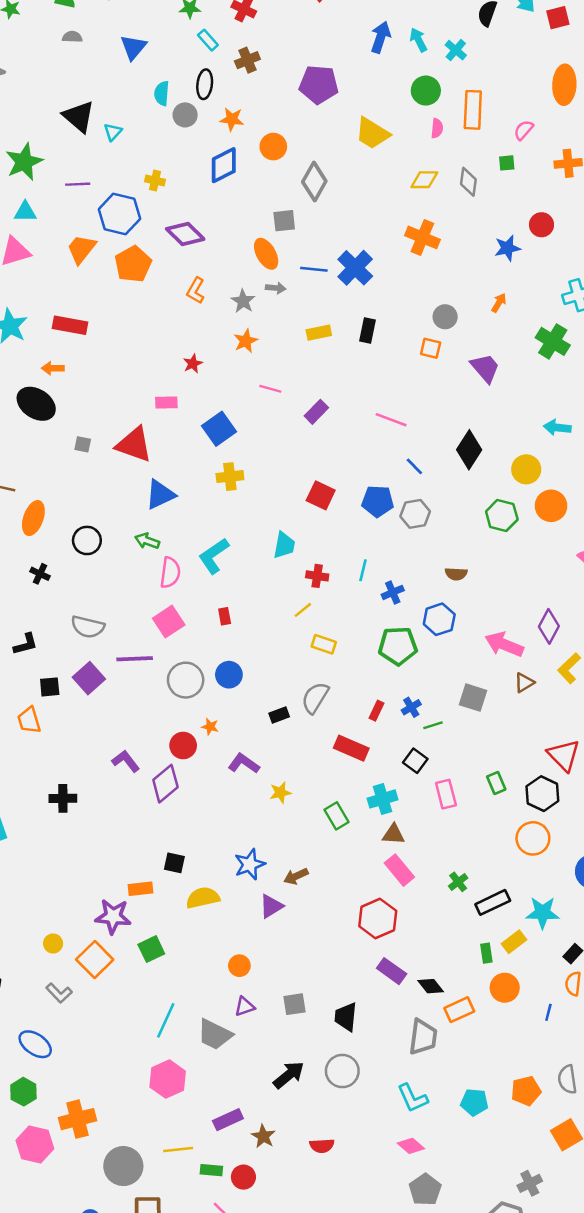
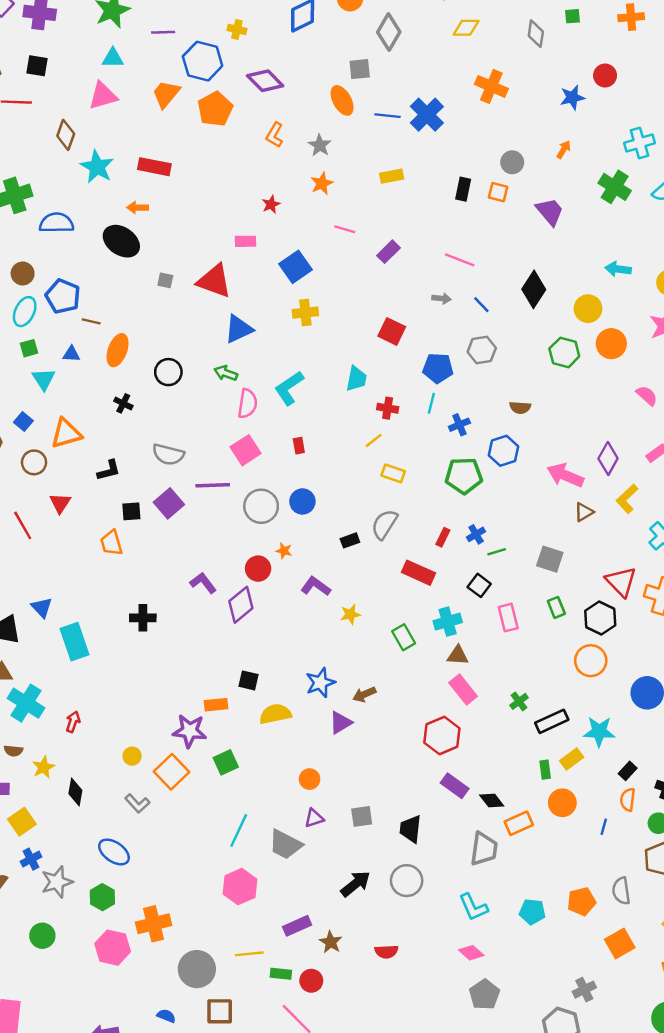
yellow diamond: (424, 180) -> (466, 28), moved
gray arrow: (276, 288) -> (441, 299), moved
black rectangle: (367, 330) -> (463, 189), moved
blue pentagon: (378, 501) -> (438, 368), moved
gray square: (473, 698) -> (550, 559), moved

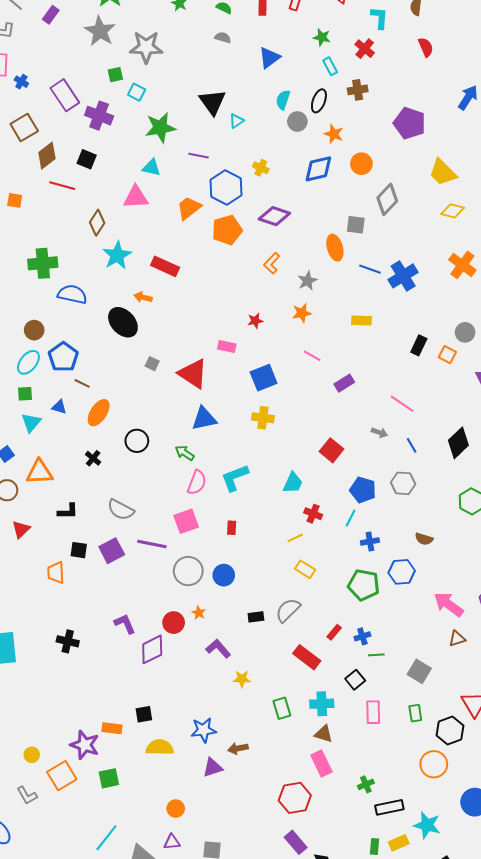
purple diamond: (265, 81) -> (274, 216), turned -40
black square: (249, 680) -> (144, 714), turned -36

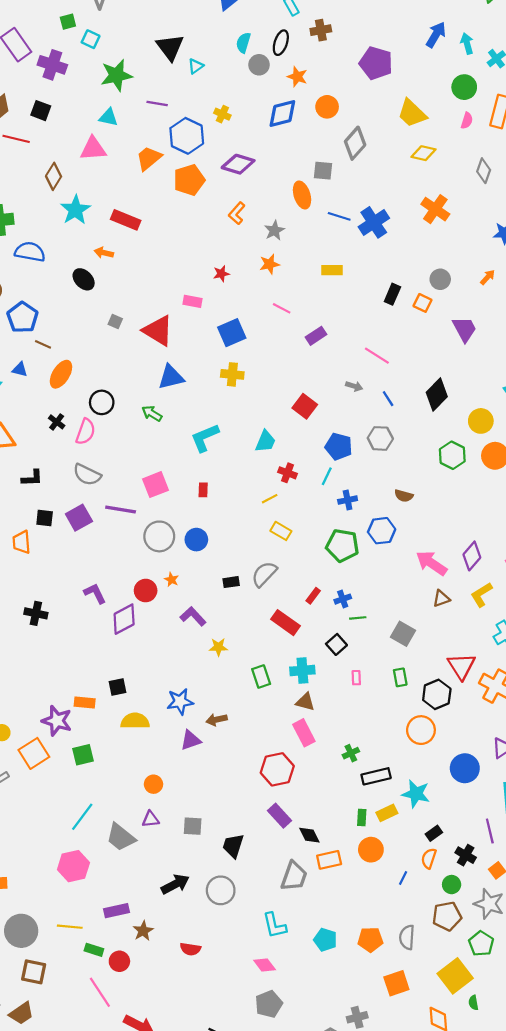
black ellipse: (123, 322) -> (84, 279), size x0.7
pink semicircle: (197, 483) -> (86, 432), moved
pink rectangle: (373, 712) -> (356, 678), size x0.6

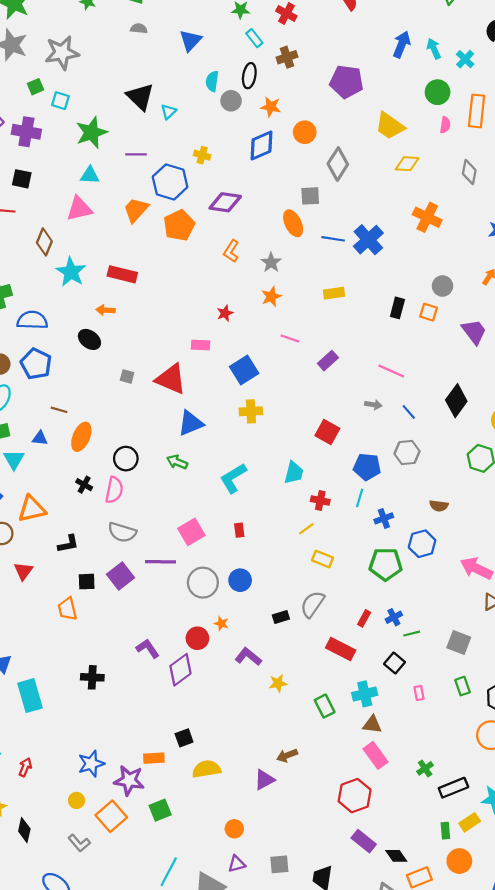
blue pentagon: (22, 317) -> (36, 364), moved
blue star: (180, 702) -> (91, 764), moved

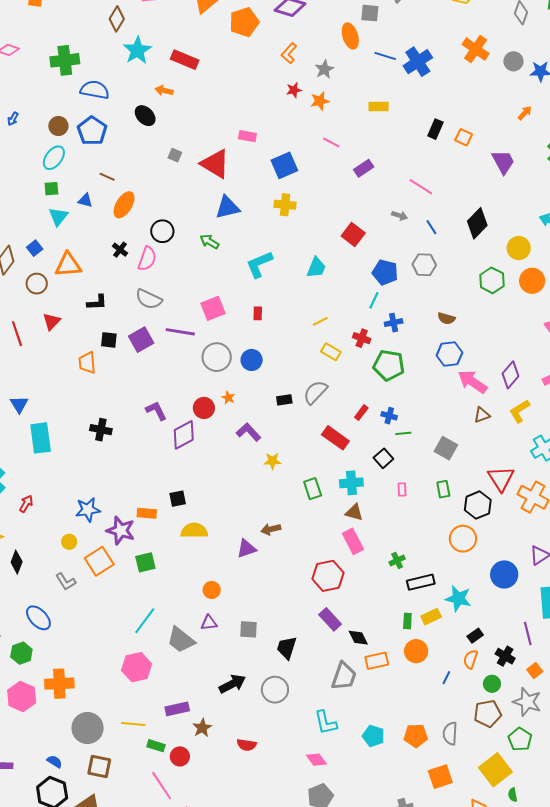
gray circle: (442, 286) -> (513, 61), moved
red star: (225, 313) -> (294, 90), moved
red cross: (320, 500) -> (362, 338), moved
blue hexagon: (422, 544) -> (449, 354), moved
blue cross: (394, 617) -> (389, 416), turned 35

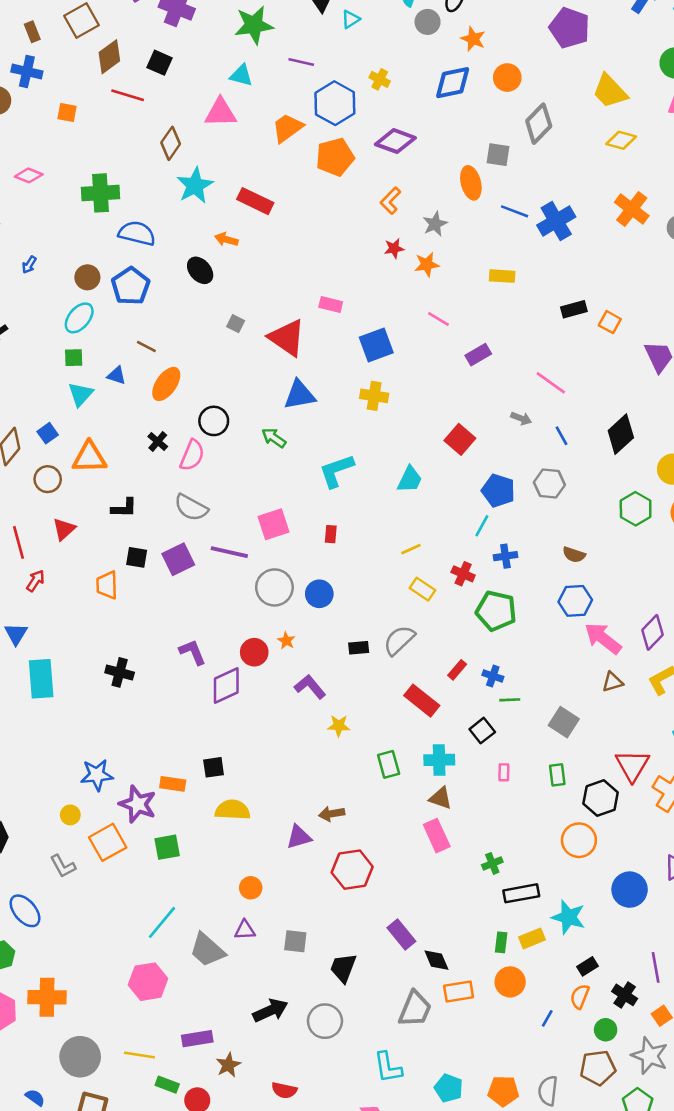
black rectangle: (435, 129) -> (574, 309), turned 48
red arrow: (26, 504) -> (36, 581), moved
red hexagon: (328, 576) -> (352, 870), moved

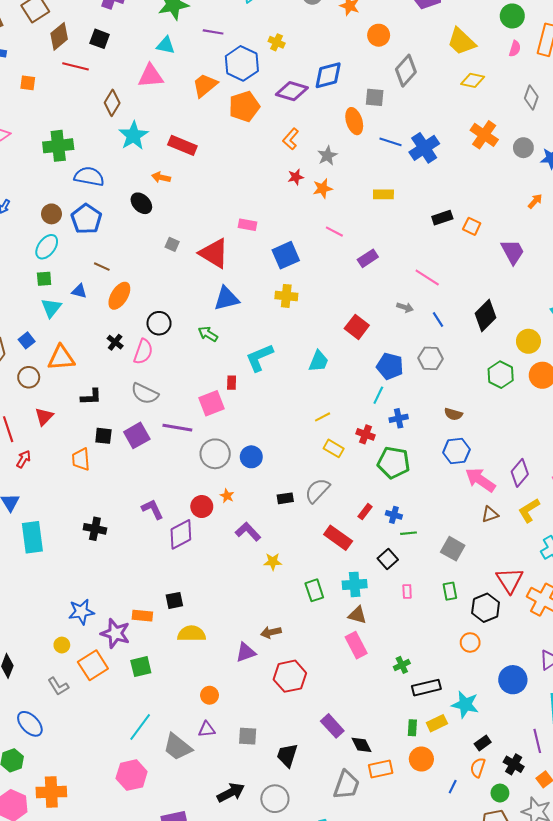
blue diamond: (453, 83) -> (328, 75), moved
red rectangle: (331, 534) -> (232, 383), moved
orange circle: (579, 840) -> (470, 642), size x0.7

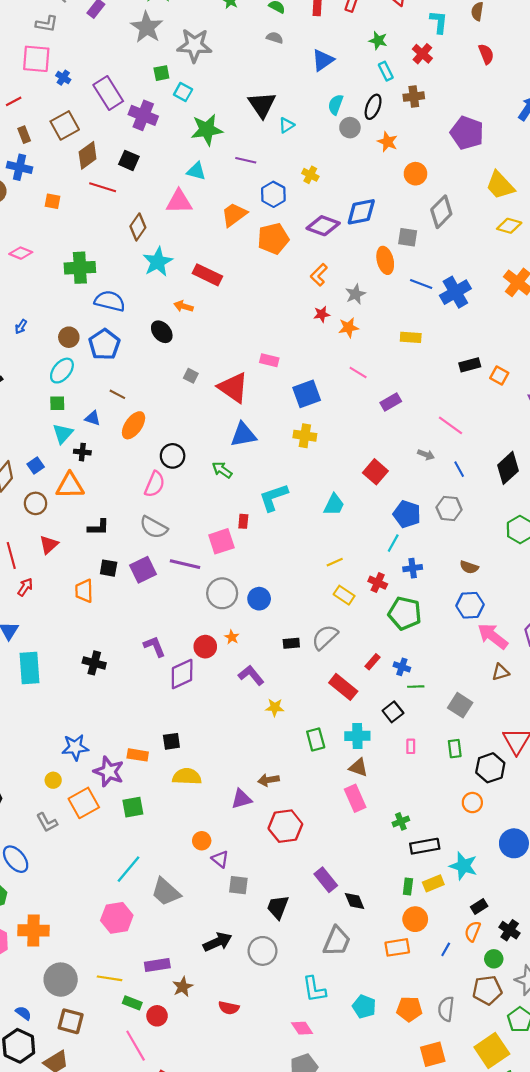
blue hexagon: (242, 63) -> (273, 194), size x0.7
black cross: (115, 342) -> (82, 452), moved, turned -35
purple triangle: (207, 729) -> (220, 859), moved, turned 42
orange rectangle: (381, 769) -> (397, 947), moved

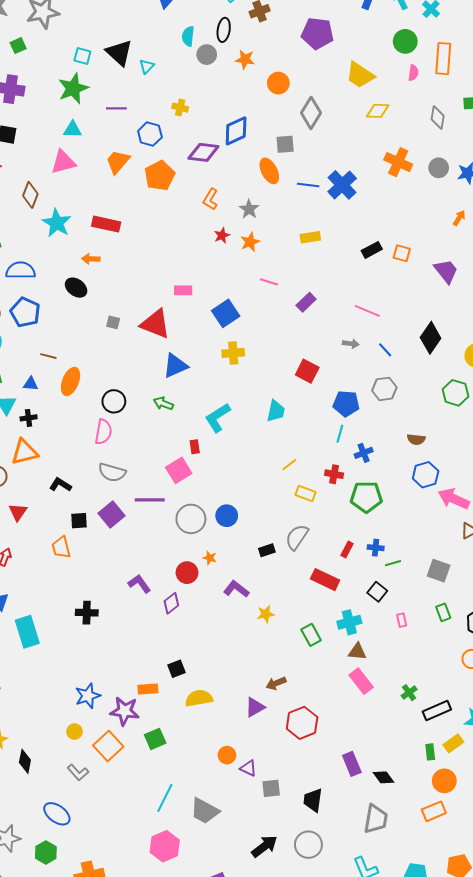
cyan square: (183, 92) -> (82, 56), moved
black L-shape: (98, 527) -> (60, 485), turned -135
purple diamond: (182, 674) -> (171, 603), size x0.7
purple rectangle: (326, 880) -> (352, 764), turned 30

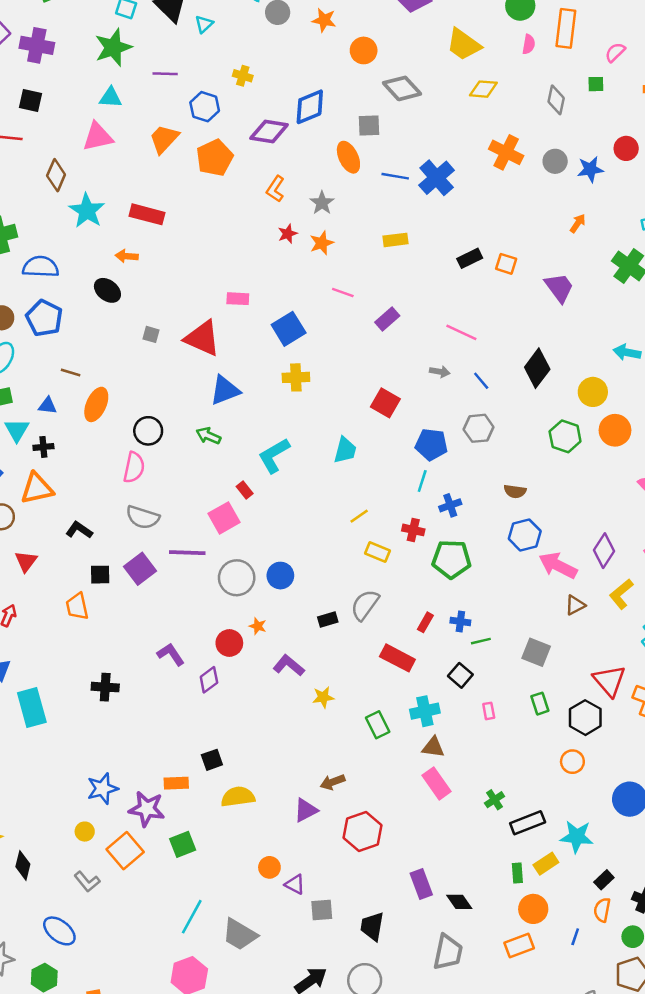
gray diamond: (311, 113) -> (402, 88), turned -76
red rectangle: (195, 447) -> (245, 490), turned -32

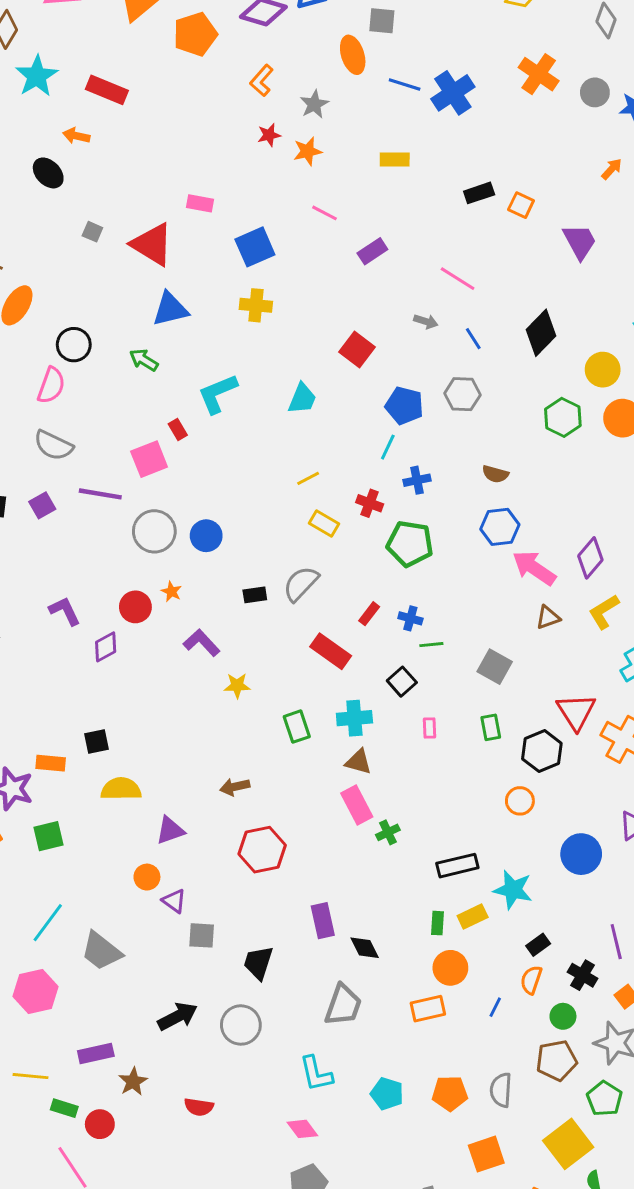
purple square: (140, 569) -> (42, 505), size x0.7
green cross: (494, 800) -> (388, 832), moved
purple triangle: (306, 810) -> (170, 830), moved

